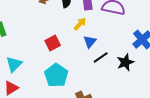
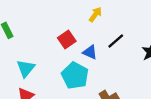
blue triangle: (90, 42) -> (90, 52), moved, turned -40
black line: (101, 57) -> (116, 41), moved

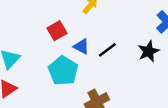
black line: (116, 41) -> (107, 50), moved

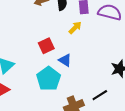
black line: (107, 50) -> (100, 95), moved

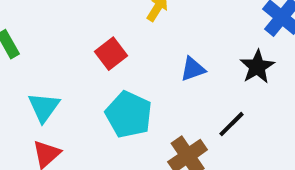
blue triangle: (65, 60) -> (193, 69), moved, turned -40

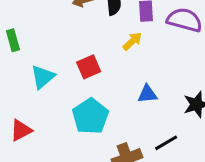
cyan triangle: (44, 107) -> (43, 77), moved

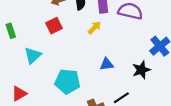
red square: (89, 67) -> (54, 26), moved
cyan pentagon: (90, 116) -> (67, 81), turned -30

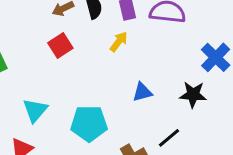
cyan triangle: (33, 55) -> (35, 110), moved
black star: (141, 70) -> (193, 95), turned 30

